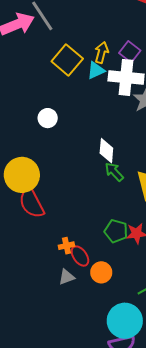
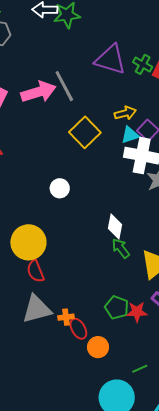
yellow arrow: (102, 52) -> (125, 113), moved, turned 55
cyan triangle: (96, 70) -> (130, 135), moved
red semicircle: (32, 203) -> (35, 271), size x0.7
gray triangle: (67, 277) -> (37, 309), moved, size x1.8

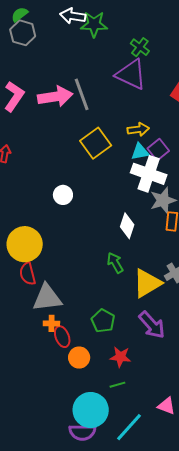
green cross: (143, 64) -> (140, 47), moved
white diamond: (115, 226) -> (127, 226), moved
gray triangle: (37, 309) -> (47, 298), moved
red star: (137, 312) -> (120, 357), moved

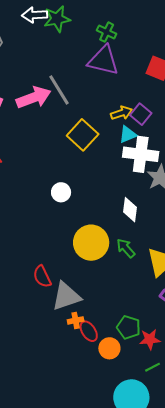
purple square: (158, 150) -> (141, 114), moved
yellow circle: (25, 244) -> (91, 243), moved
green pentagon: (103, 321) -> (129, 327), moved

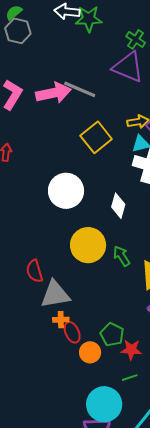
gray line: (59, 90) -> (80, 89), turned -44
white circle: (61, 192) -> (66, 191), size x1.8
white diamond: (130, 210) -> (118, 206), moved

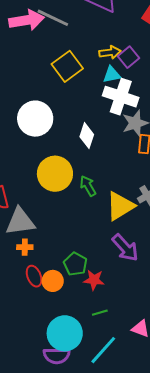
red ellipse: (72, 332) -> (34, 276), moved
green line: (130, 378) -> (100, 313), moved

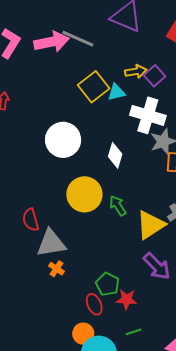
cyan triangle: (112, 75) -> (116, 92), moved
orange cross: (25, 247) -> (56, 269), turned 35
red ellipse: (34, 276) -> (94, 304), moved
orange circle: (53, 281) -> (83, 334), moved

